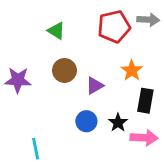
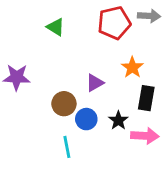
brown circle: (64, 70) -> (64, 104), moved
cyan line: (36, 149) -> (67, 147), moved

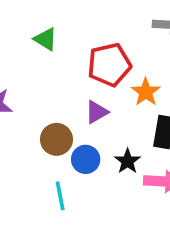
red pentagon: (114, 23) -> (109, 65), moved

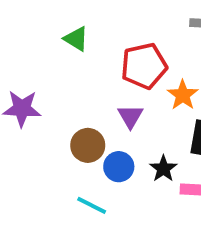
purple triangle: (97, 112) -> (130, 116), turned -30
cyan line: (60, 196) -> (92, 205), turned -52

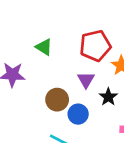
green triangle: (76, 39) -> (44, 47), moved
black star: (163, 169) -> (108, 97), moved

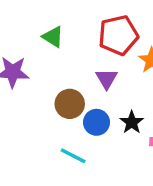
black star: (108, 97) -> (132, 122), moved

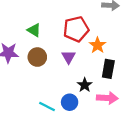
brown circle: (70, 104) -> (37, 57), moved
blue circle: (97, 122) -> (70, 102), moved

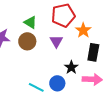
green triangle: (34, 30) -> (30, 22), moved

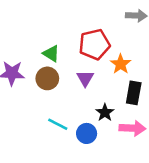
cyan line: (36, 87) -> (58, 124), moved

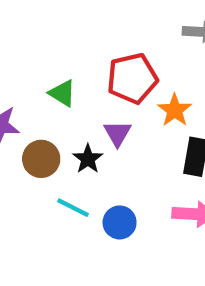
brown circle: (47, 78) -> (41, 159), moved
black star: (105, 113) -> (88, 159), moved

